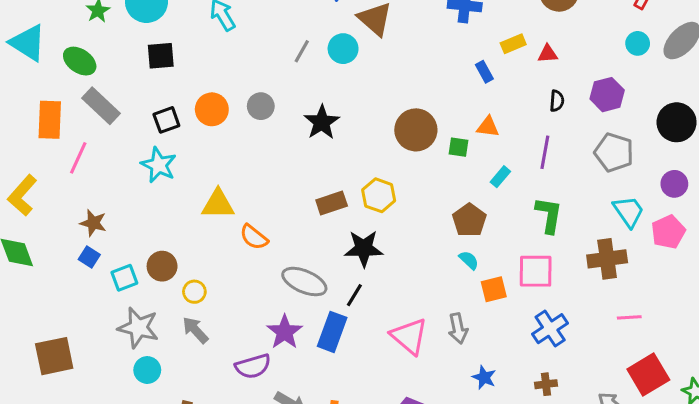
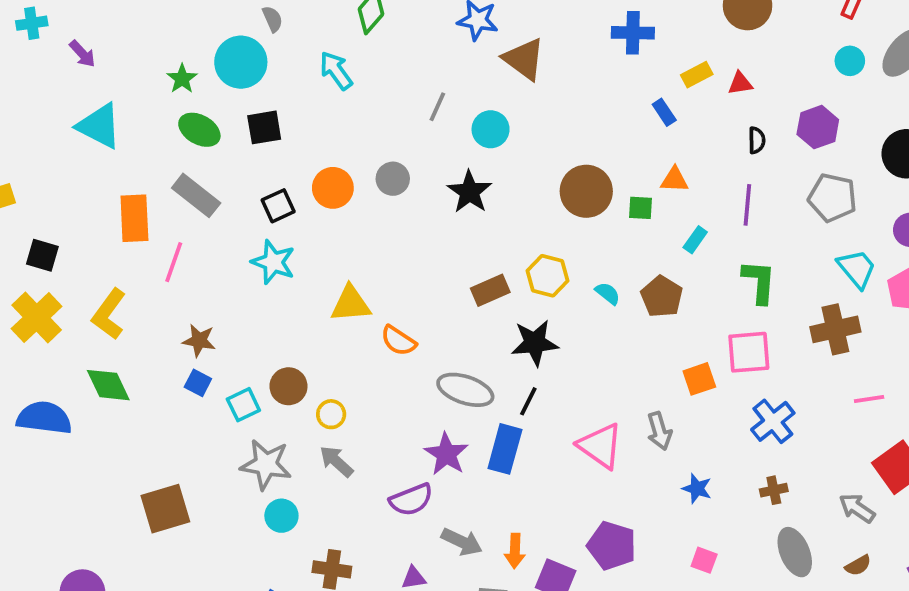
cyan circle: (343, 49) -> (491, 129), moved
green ellipse: (80, 61) -> (199, 130), moved
cyan semicircle: (469, 260) -> (608, 293), moved

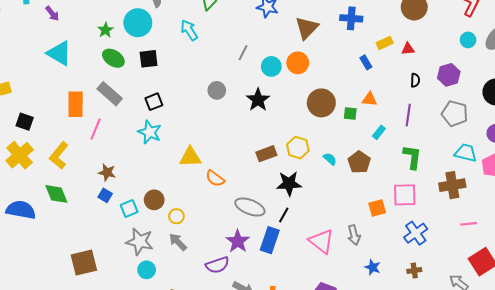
brown triangle: (524, 59) -> (307, 28), moved, turned 35
orange circle: (333, 188) -> (298, 63), moved
cyan trapezoid: (857, 269) -> (466, 153), turned -40

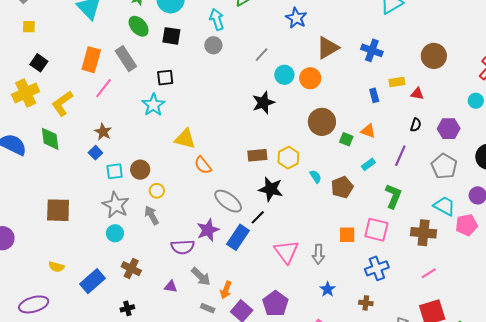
gray circle: (217, 90) -> (213, 45), moved
pink line: (469, 224) -> (429, 273), turned -42

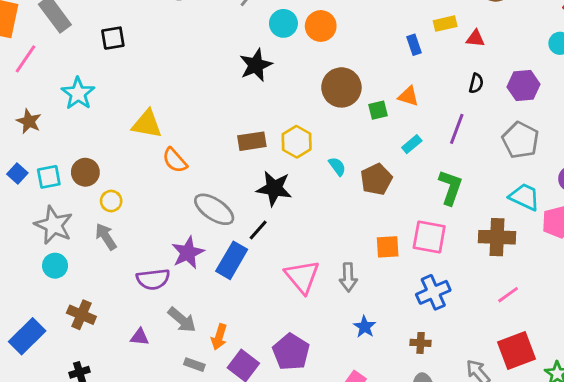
cyan star: (153, 105) -> (78, 93), moved
green square: (346, 139) -> (378, 110), turned -32
blue square: (95, 153) -> (17, 173), moved

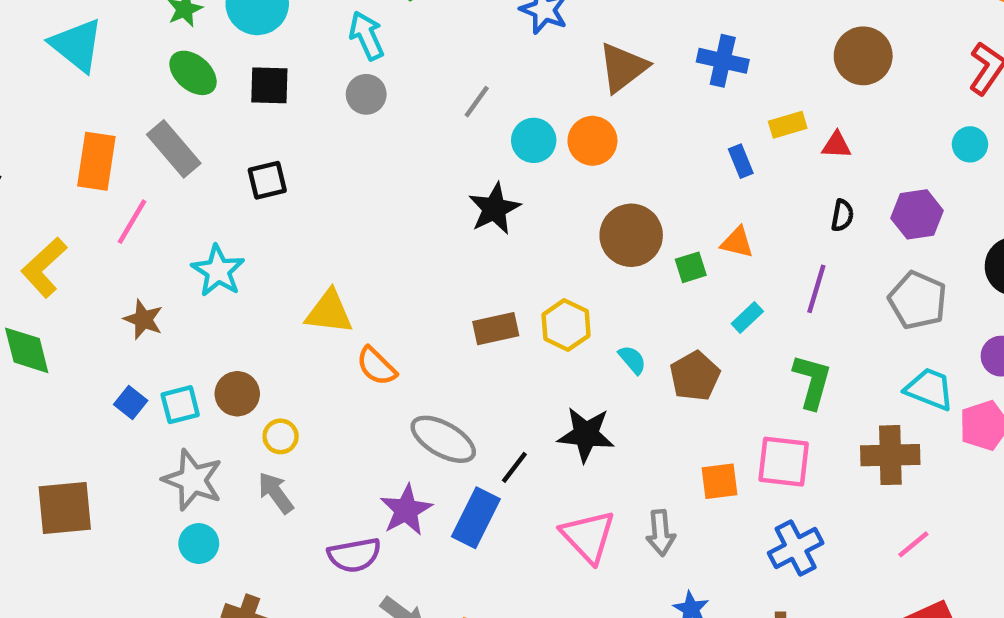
black star: (274, 188) -> (586, 434), moved

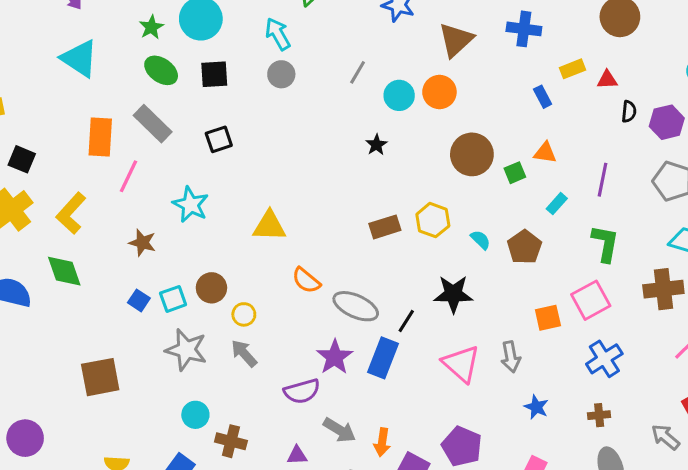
black star: (494, 209) -> (376, 145), size x0.6
black semicircle: (842, 215) -> (629, 111), moved
orange semicircle: (376, 366) -> (306, 280), moved
pink square: (784, 462) -> (591, 300), turned -30
cyan circle: (199, 544) -> (195, 415), moved

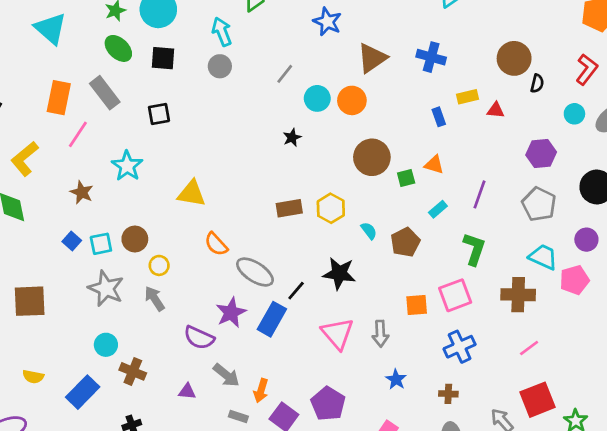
black semicircle: (629, 111) -> (537, 83), moved
purple semicircle: (302, 391) -> (199, 338), turned 32

